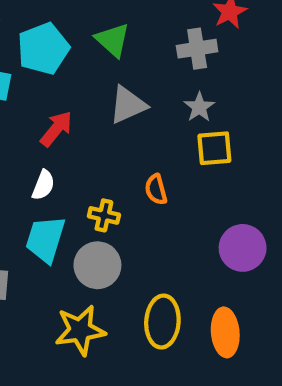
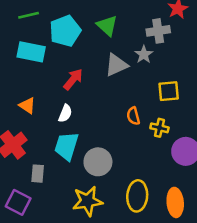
gray star: (199, 107) -> (144, 54), moved
yellow cross: (104, 215) -> (159, 128), moved

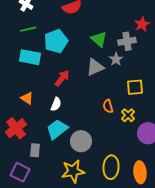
green triangle: (107, 26) -> (99, 39), moved
yellow cross: (159, 128) -> (128, 115), turned 32
cyan trapezoid: (67, 146) -> (57, 129), turned 35

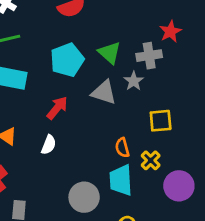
cyan pentagon: (56, 41) -> (67, 60), moved
gray triangle: (95, 67) -> (104, 92), turned 42
cyan trapezoid: (57, 129) -> (121, 180), moved, turned -55

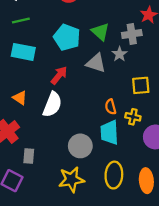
cyan pentagon: (67, 60) -> (67, 37), turned -30
white semicircle: (49, 145) -> (52, 105), size x1.6
yellow cross: (151, 160) -> (133, 117), turned -32

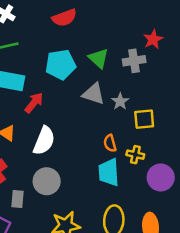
cyan pentagon: (67, 37) -> (61, 65), turned -30
gray star: (119, 54) -> (120, 101), moved
red arrow: (59, 75) -> (34, 103), moved
gray circle: (80, 146) -> (47, 181), moved

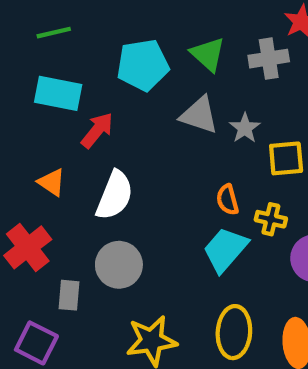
cyan trapezoid: (109, 172) -> (225, 250), turned 44

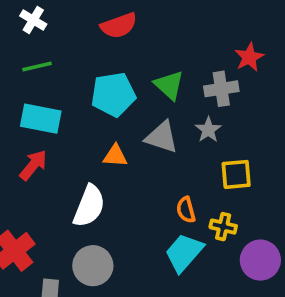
gray star: (245, 128) -> (208, 130), moved
red arrow: (97, 130) -> (33, 165), moved
orange triangle: (52, 182) -> (115, 156), moved, turned -30

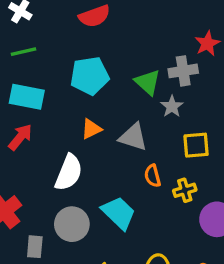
green triangle: (169, 85) -> (148, 82), moved
gray triangle: (162, 137) -> (133, 137), moved
orange triangle: (115, 156) -> (91, 129), turned -30
yellow cross: (223, 227) -> (185, 190), turned -30
cyan trapezoid: (184, 253) -> (119, 213), moved, turned 93

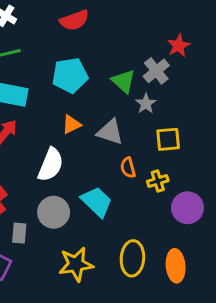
gray cross: (183, 71) -> (156, 71), turned -30

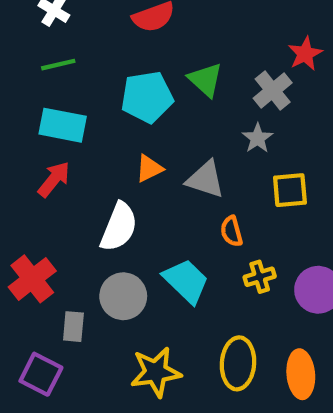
green triangle: (124, 81) -> (206, 80), moved
yellow cross: (158, 181) -> (260, 277), moved

